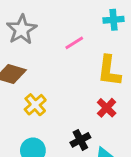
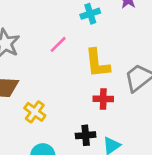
red cross: (107, 108) -> (103, 99), turned -30
black cross: (80, 140) -> (86, 135), turned 36

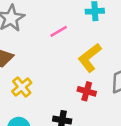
yellow L-shape: (97, 63) -> (90, 58), turned 44

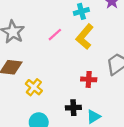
yellow L-shape: (90, 58) -> (85, 37), moved

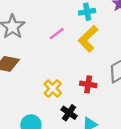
yellow cross: (34, 87) -> (53, 89), moved
black cross: (73, 108) -> (69, 113), turned 32

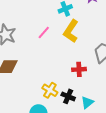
yellow cross: (53, 89) -> (50, 90), moved

